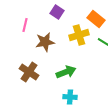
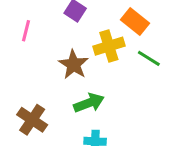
brown star: (45, 42) -> (74, 65), moved, turned -30
brown cross: (29, 72) -> (32, 120), moved

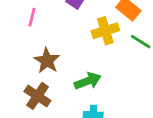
brown star: (74, 65) -> (47, 61), moved

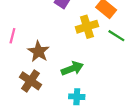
pink line: (32, 17) -> (12, 36), moved

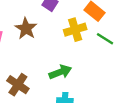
brown star: (38, 52) -> (26, 29), moved

